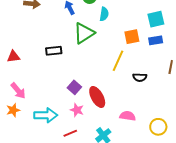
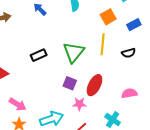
green triangle: (84, 33) -> (74, 52), moved
blue rectangle: (156, 40) -> (134, 25), moved
red ellipse: (97, 97) -> (94, 85), turned 75

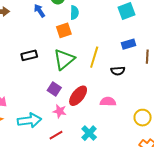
orange square: (108, 17) -> (64, 30), moved
pink semicircle: (129, 93) -> (108, 102), moved

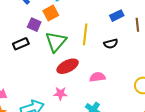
purple square: (54, 89) -> (34, 25), moved
red ellipse: (78, 96) -> (68, 66), moved, turned 35
pink semicircle: (108, 102) -> (97, 77), moved

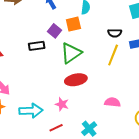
yellow line: (85, 34) -> (113, 55), moved
black semicircle: (111, 44) -> (115, 33), moved
pink semicircle: (97, 77) -> (112, 102), moved

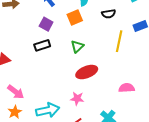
purple square: (55, 31) -> (46, 24), moved
black semicircle: (115, 33) -> (109, 14), moved
green triangle: (71, 53) -> (77, 46), size x0.6

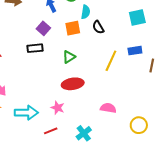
black semicircle: (109, 14) -> (98, 27), moved, turned 56

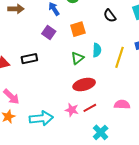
cyan semicircle: (86, 12) -> (97, 50), moved
black semicircle: (98, 27) -> (110, 16), moved
black rectangle: (35, 48) -> (29, 59), moved
red line: (51, 131) -> (90, 108), moved

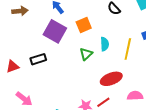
purple square: (49, 33) -> (55, 31), size x1.6
red ellipse: (84, 84) -> (111, 79), moved

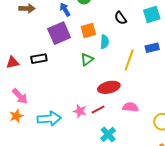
purple square: (55, 31) -> (59, 33), turned 30
cyan semicircle: (105, 44) -> (105, 42), moved

